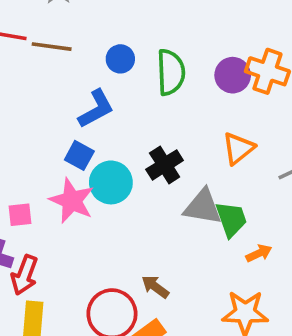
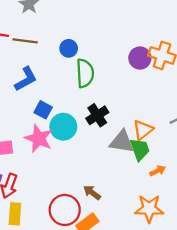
green semicircle: (171, 72) -> (85, 73), moved
blue L-shape: (96, 109) -> (26, 79), moved
orange triangle: (238, 148) -> (143, 130), moved

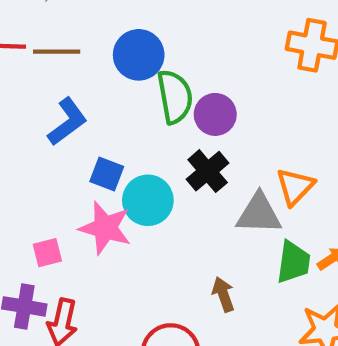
blue circle: (69, 48) -> (139, 55), size x1.5
purple circle: (140, 58) -> (215, 114), moved
green trapezoid: (140, 149) -> (293, 262), moved, turned 35
brown arrow: (92, 193) -> (223, 294), moved, turned 42

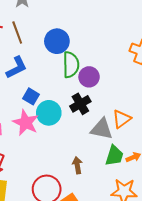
brown line: (57, 52) -> (17, 33), turned 60

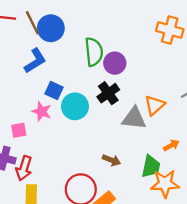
blue circle: (57, 41) -> (51, 28), moved
pink star: (26, 123) -> (42, 111), moved, size x0.7
green trapezoid: (114, 156) -> (151, 166), moved
brown arrow: (77, 165) -> (112, 160), turned 126

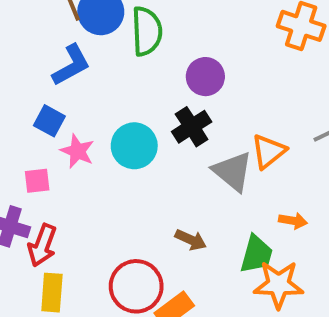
green semicircle: (94, 52) -> (147, 31), moved
blue square: (54, 90) -> (49, 121), moved
gray triangle: (134, 118) -> (233, 171), turned 30
orange arrow: (171, 145) -> (293, 221), turned 35

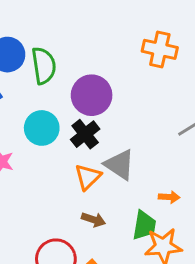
purple circle: (205, 77) -> (92, 95), size x1.4
cyan circle: (134, 146) -> (42, 128), moved
orange triangle: (269, 151) -> (88, 177), moved

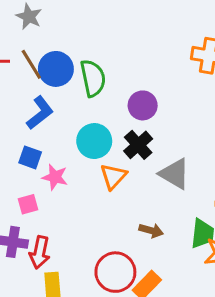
purple circle: (92, 95) -> (143, 105), size x0.7
orange triangle: (88, 177) -> (113, 176), moved

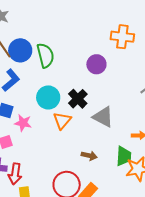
purple circle: (143, 105) -> (96, 64), moved

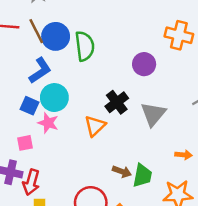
cyan circle: (48, 97) -> (54, 98), moved
gray triangle: (103, 117) -> (153, 114), moved, turned 35
green trapezoid: (124, 156) -> (142, 176), moved

